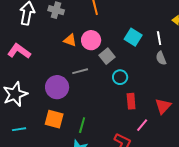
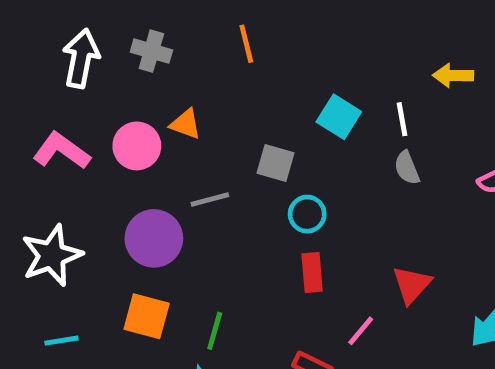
pink circle: (91, 40) -> (137, 146), moved
gray square: (107, 56) -> (276, 163), turned -35
red rectangle: (131, 101) -> (312, 272), moved

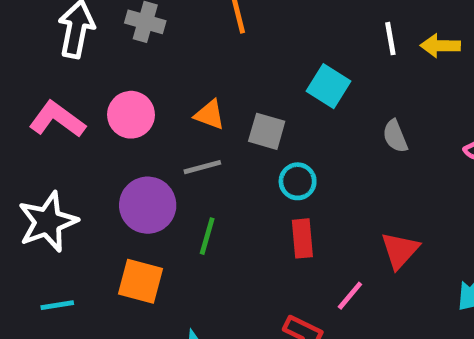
white line: (402, 119) -> (390, 39), moved
orange triangle: (186, 124) -> (210, 115), moved
green line: (215, 331) -> (207, 236), moved

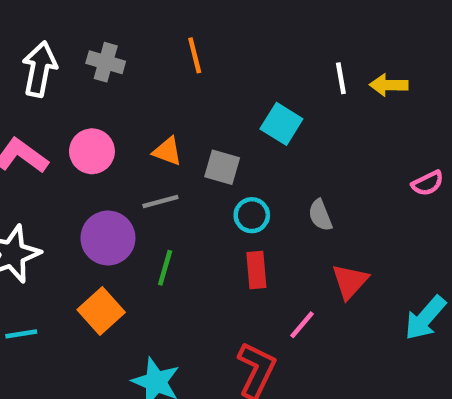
gray semicircle: (395, 136) -> (320, 215), moved
orange square: (141, 281) -> (101, 311), turned 33

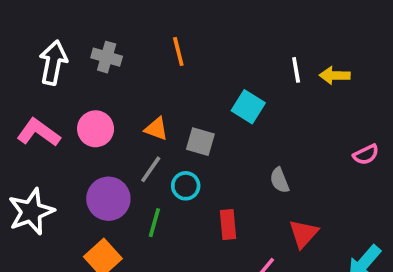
gray line: (160, 201) -> (151, 169), turned -40
cyan circle: (252, 215) -> (186, 186), moved

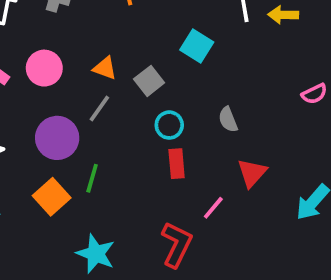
gray square: (200, 142) -> (149, 81), turned 36
cyan circle: (186, 186) -> (169, 125), moved
green line: (154, 223) -> (92, 178), moved

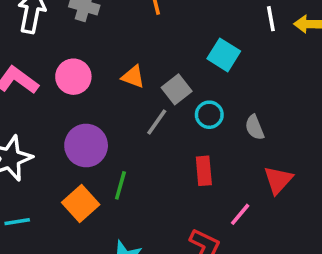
gray line: (99, 109) -> (157, 122), moved
cyan circle: (169, 125) -> (209, 115), moved

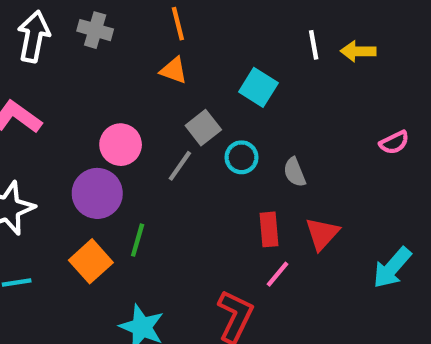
pink circle: (73, 77) -> (121, 145), moved
orange triangle: (133, 77) -> (174, 70), moved
red rectangle: (204, 171) -> (269, 229), moved

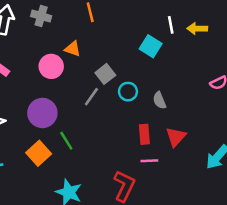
orange triangle: (174, 70) -> (73, 49), moved
cyan square: (258, 87) -> (151, 46), moved
pink circle: (121, 145) -> (51, 66), moved
green line: (138, 240) -> (66, 141), turned -48
pink line: (278, 274) -> (149, 161), turned 48

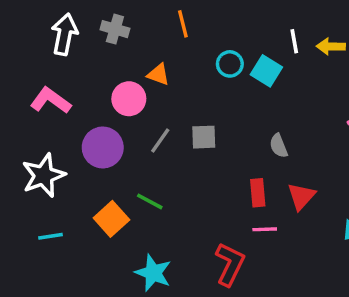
gray square: (105, 74) -> (204, 137), moved, turned 36
cyan circle: (128, 92) -> (230, 64), moved
gray line: (91, 97) -> (160, 141), moved
purple circle: (42, 113) -> (103, 147), moved
green line: (66, 141) -> (150, 201), turned -30

